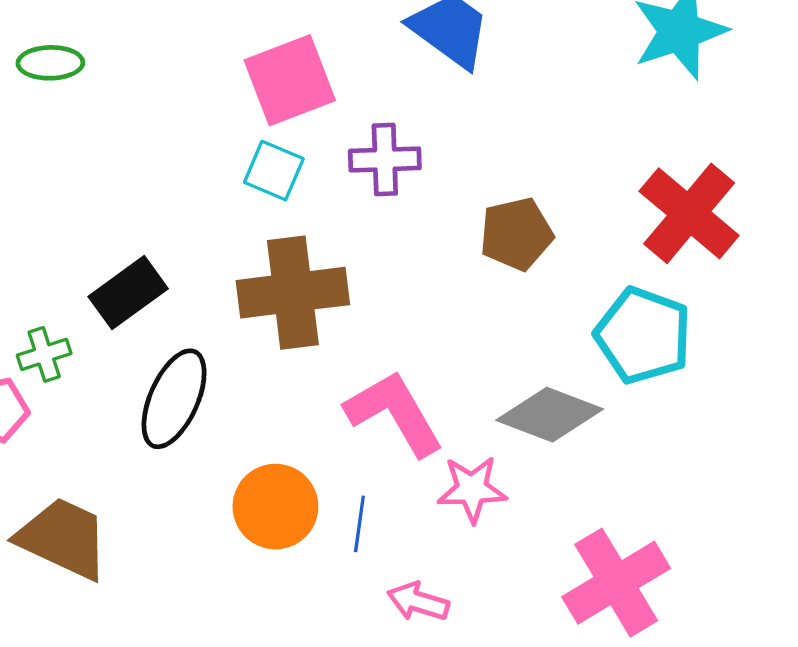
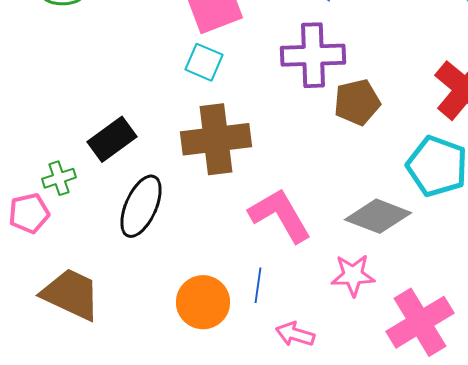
purple cross: (385, 159) -> (313, 55), moved, size x1.4
pink star: (472, 489) -> (353, 275), moved
orange circle: (275, 507) -> (203, 302), moved

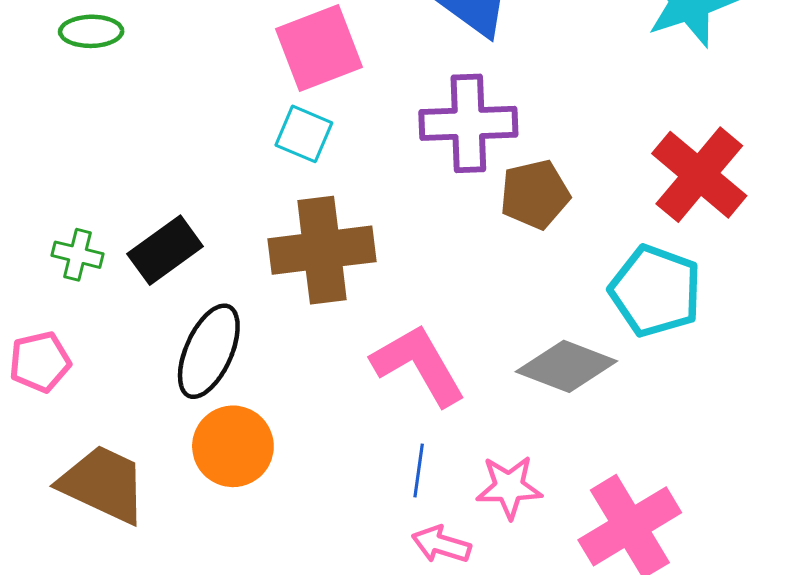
green cross: (59, 178) -> (78, 255), moved, turned 32
pink star: (353, 275) -> (509, 487), moved
blue line: (258, 285) -> (419, 470), moved
orange circle: (203, 302) -> (233, 446), moved

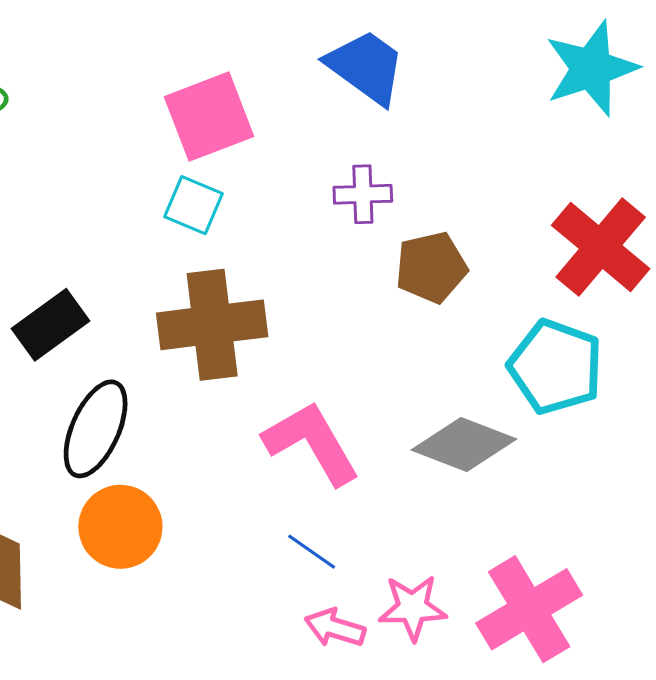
purple cross: (468, 123) -> (363, 194), size x0.6
blue line: (419, 470) -> (312, 552), turned -63
pink star: (509, 487) -> (413, 608), moved

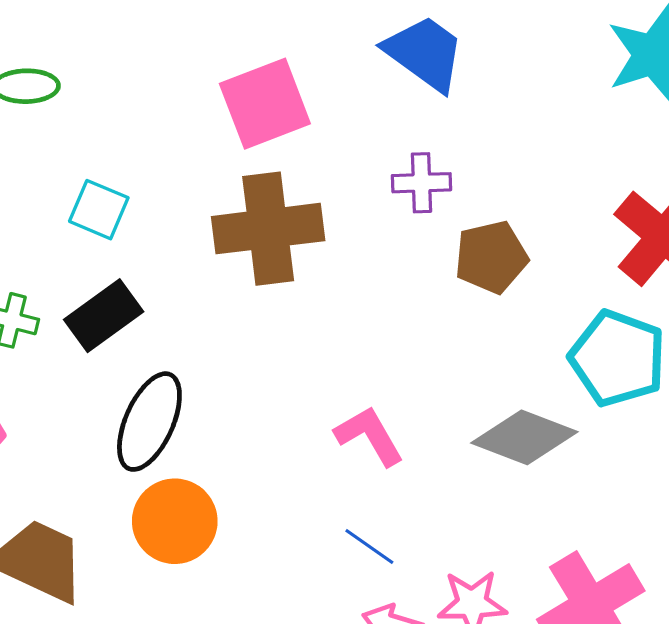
cyan square: (193, 205) -> (99, 210), moved
brown cross: (212, 325) -> (268, 229), moved
pink L-shape: (312, 443) -> (369, 436), size x0.7

